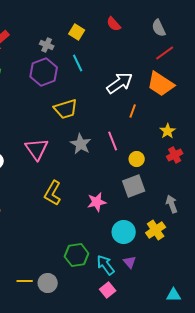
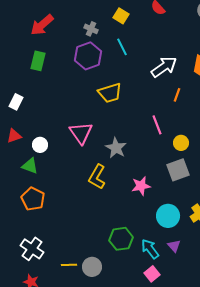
gray star: (81, 144) -> (116, 148), moved

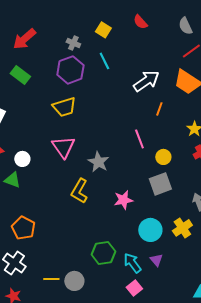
green rectangle: (38, 61) -> (20, 75), turned -66
yellow trapezoid: (110, 93) -> (64, 107), moved
orange pentagon: (33, 199) -> (23, 228), moved

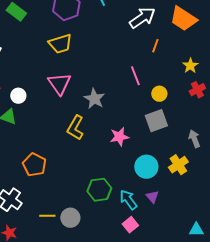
orange pentagon: (23, 228) -> (34, 165), moved

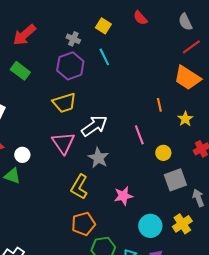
white arrow: (142, 18) -> (94, 126), moved
orange line: (155, 46) -> (159, 105), turned -32
yellow star: (190, 66) -> (185, 119), moved
gray square: (156, 121) -> (175, 180), moved
orange pentagon: (34, 165) -> (83, 224), moved, turned 30

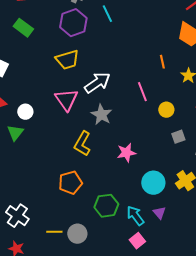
green triangle: (12, 176) -> (15, 133), turned 48
gray square: (175, 180) -> (178, 137), size x0.6
orange pentagon: (83, 224) -> (70, 183), moved

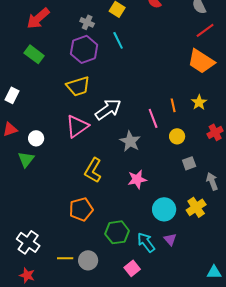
orange line: (162, 62) -> (173, 105), moved
pink triangle: (66, 100) -> (77, 126), turned 30
gray star: (101, 115) -> (130, 141), moved
pink square: (137, 241) -> (132, 268), moved

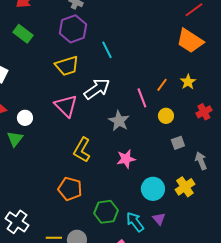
cyan line: (118, 40) -> (107, 50), moved
orange line: (173, 105) -> (162, 85), turned 48
pink triangle: (77, 126) -> (66, 106), turned -40
orange pentagon: (81, 209) -> (70, 189), turned 30

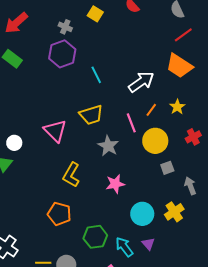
yellow trapezoid: (67, 66) -> (91, 115), moved
white arrow: (97, 89) -> (141, 82), moved
yellow circle: (166, 116) -> (155, 141), size x1.6

